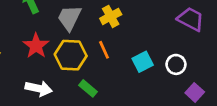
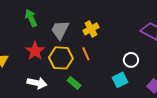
cyan square: (143, 62) -> (120, 80), moved
white circle: (176, 64) -> (131, 60), moved

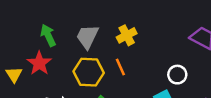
green arrow: (31, 18) -> (48, 35), moved
red star: (35, 51) -> (39, 63), moved

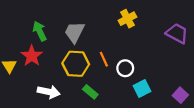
yellow cross: (127, 35) -> (127, 19), moved
white circle: (177, 75) -> (125, 68), moved

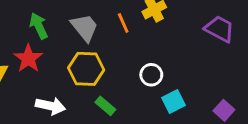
gray trapezoid: (75, 32) -> (85, 27), turned 115
orange line: (104, 59) -> (123, 23), moved

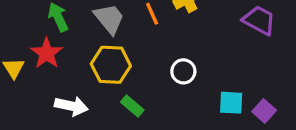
cyan square: (174, 101) -> (231, 103), moved, turned 30

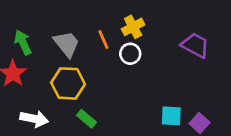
white circle: (183, 71) -> (130, 54), moved

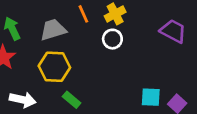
orange line: (103, 40) -> (83, 14), moved
gray trapezoid: (67, 44) -> (53, 30), turned -68

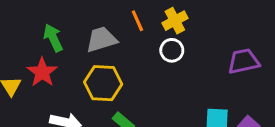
purple trapezoid: (173, 31) -> (244, 61), moved, turned -40

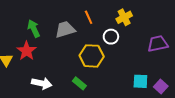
yellow cross: (175, 21) -> (124, 17), moved
yellow hexagon: (103, 83) -> (92, 56), moved

